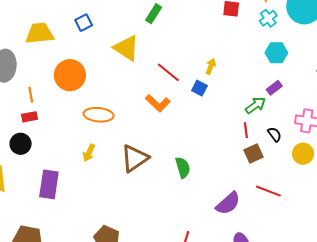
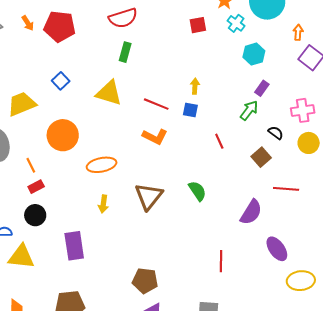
red line: (246, 130) -> (219, 141), moved

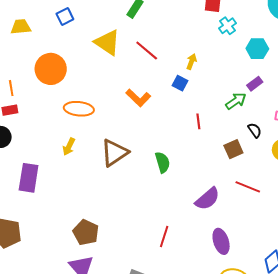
cyan cross: (236, 23) -> (227, 26), moved
yellow trapezoid: (22, 104) -> (21, 27), size x0.7
red line: (156, 104) -> (147, 51), moved

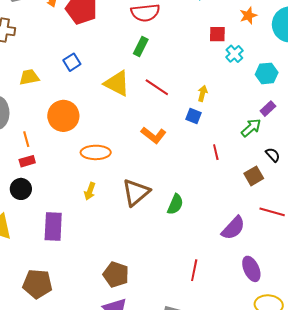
green semicircle: (163, 162) -> (175, 204), moved, turned 45

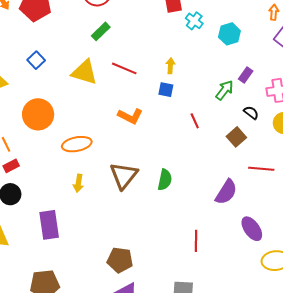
green rectangle: (141, 46) -> (101, 31), turned 30
purple rectangle: (268, 109) -> (246, 75), moved

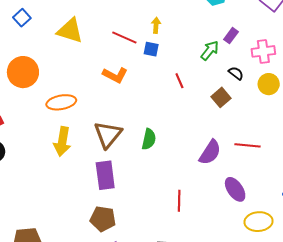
red line: (124, 68) -> (124, 38), moved
red line: (261, 169) -> (247, 145), moved
yellow arrow: (78, 183) -> (62, 141), size x1.6
purple rectangle: (49, 225) -> (105, 175), moved

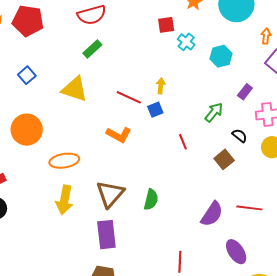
purple rectangle: (231, 36) -> (245, 92), moved
blue square: (151, 49) -> (155, 110), turned -35

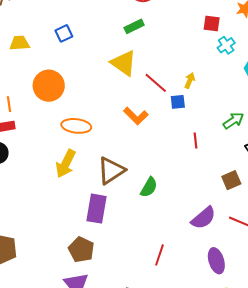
yellow triangle: (75, 89) -> (124, 63), moved
brown square: (224, 159) -> (231, 180), moved

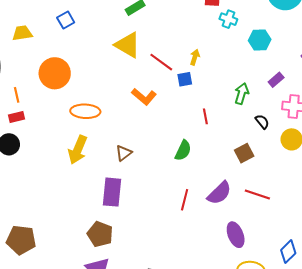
cyan cross: (226, 45) -> (228, 19), turned -30
green arrow: (233, 121) -> (242, 94), turned -35
brown triangle: (111, 171) -> (124, 153), size x0.6
green semicircle: (149, 187) -> (183, 150), moved
red line: (159, 255) -> (185, 200), moved

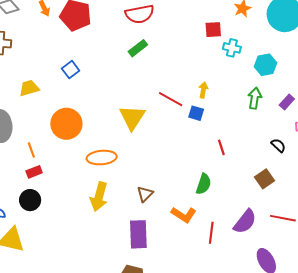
yellow triangle: (128, 45) -> (132, 117), moved, turned 40
blue square: (185, 79) -> (196, 113), turned 35
green arrow: (242, 94) -> (255, 98), moved
orange L-shape: (144, 97) -> (184, 215), moved

